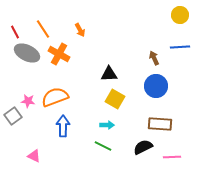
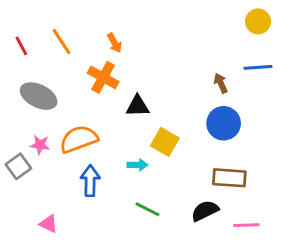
gray ellipse: (27, 53) -> (39, 96), moved
orange cross: (59, 54) -> (103, 77), moved
black triangle: (109, 74) -> (138, 106), moved
cyan arrow: (107, 125) -> (138, 165), moved

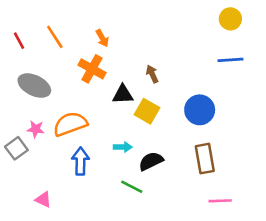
brown arrow: (221, 83) -> (152, 74), moved
yellow square: (165, 142) -> (147, 111), moved
brown rectangle: (229, 178) -> (205, 159), turned 76
black semicircle: (205, 211) -> (151, 161), moved

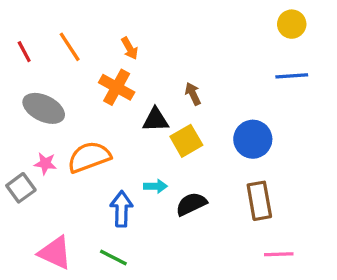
yellow square: (147, 111) -> (186, 141), turned 30
blue arrow: (80, 161) -> (121, 209), moved
green line: (132, 187) -> (113, 258), moved
pink triangle: (43, 200) -> (55, 253), size x1.6

